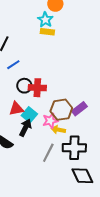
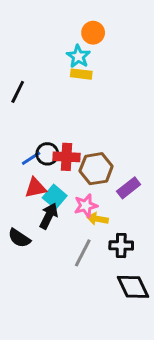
blue line: (13, 65) -> (31, 158), moved
brown hexagon: (61, 110) -> (96, 169), moved
black cross: (74, 148) -> (121, 245), size x0.7

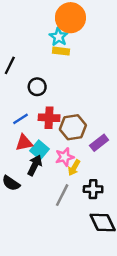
orange circle: (93, 33) -> (70, 18), size x1.6
black circle: (47, 154) -> (37, 87), moved
yellow arrow: (98, 219) -> (74, 168), turned -70

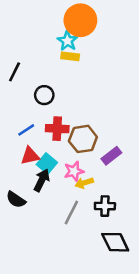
yellow arrow: (74, 168) -> (84, 183), turned 42

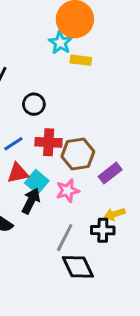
yellow rectangle: (70, 56) -> (81, 60), moved
yellow arrow: (84, 183) -> (115, 214), moved
black diamond: (115, 242) -> (78, 267), moved

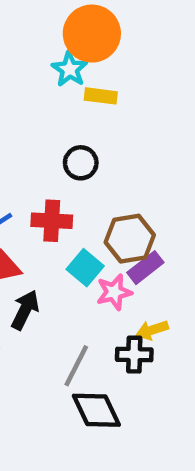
black circle: (34, 104) -> (81, 163), moved
brown hexagon: (78, 154) -> (130, 239), moved
cyan square: (37, 182) -> (85, 268), moved
pink star: (68, 191) -> (114, 292), moved

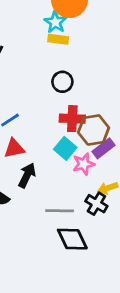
yellow rectangle: (101, 96) -> (58, 39), moved
red cross: (52, 221) -> (72, 119), moved
black cross: (134, 355) -> (96, 204), turned 30
gray line: (76, 366) -> (60, 211), turned 64

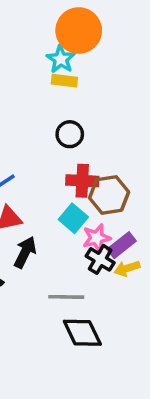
purple rectangle: (104, 148) -> (122, 245), moved
black cross: (96, 204) -> (100, 259), moved

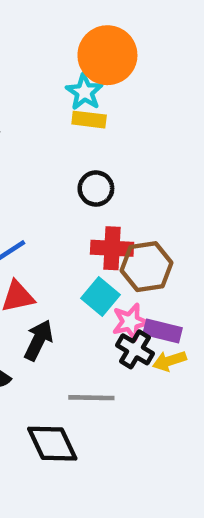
purple rectangle: (122, 245) -> (163, 331), turned 52
black diamond: (82, 333) -> (52, 444), moved

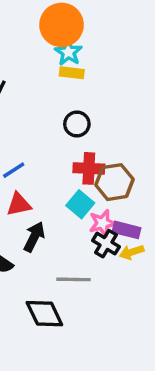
orange circle: (107, 55) -> (62, 25), moved

